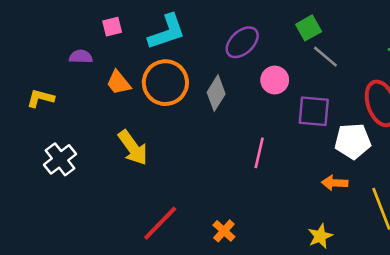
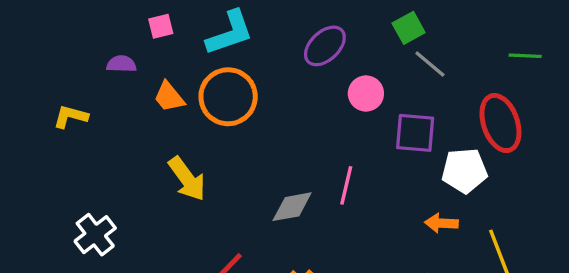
gray diamond: (216, 93) -> (292, 207), moved, turned 48
white cross: (60, 159) -> (95, 235), moved

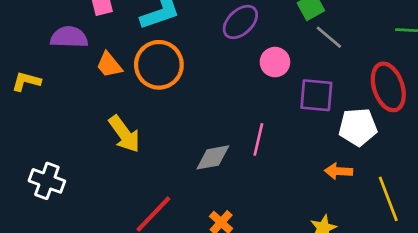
purple semicircle: (121, 64) -> (69, 37), size x1.5
white cross: (95, 235) -> (47, 181), turned -32

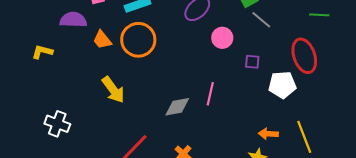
purple square: (316, 95) -> (252, 62), size x0.6
orange arrow: (339, 171) -> (268, 134), moved

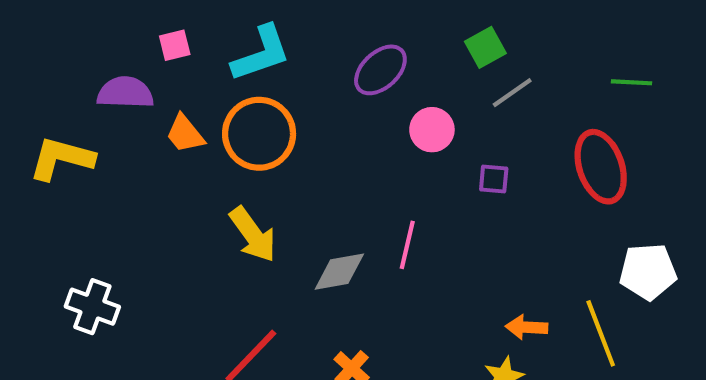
gray line: (261, 20) -> (512, 93), turned -75
yellow L-shape: (42, 52) -> (61, 158), size x1.5
white pentagon: (282, 85) -> (648, 272), moved
yellow arrow: (113, 90) -> (253, 235), moved

